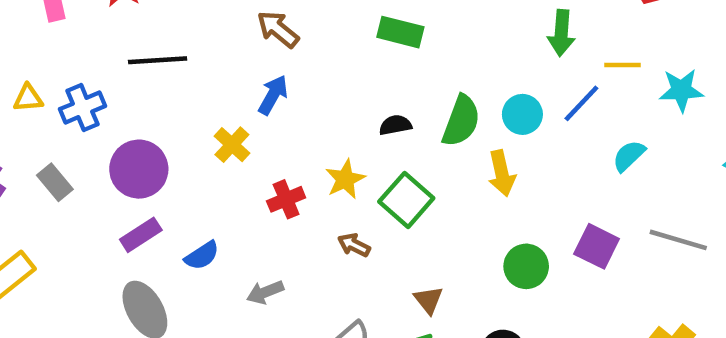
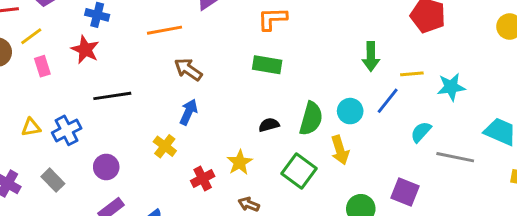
purple circle: (139, 169) -> (106, 167), size x0.7
green square: (406, 200) -> (299, 171), moved
gray line: (678, 240) -> (455, 157), moved

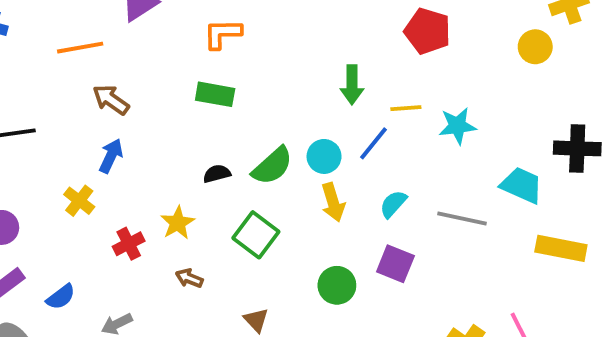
green semicircle: (311, 119) -> (272, 166), turned 32
cyan semicircle: (421, 132) -> (393, 204), moved
yellow arrow: (340, 150) -> (333, 202), moved

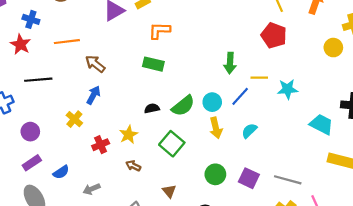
orange line: (80, 48) -> (67, 42), moved
gray line: (462, 218) -> (288, 180), moved
purple square: (395, 264) -> (249, 178), moved

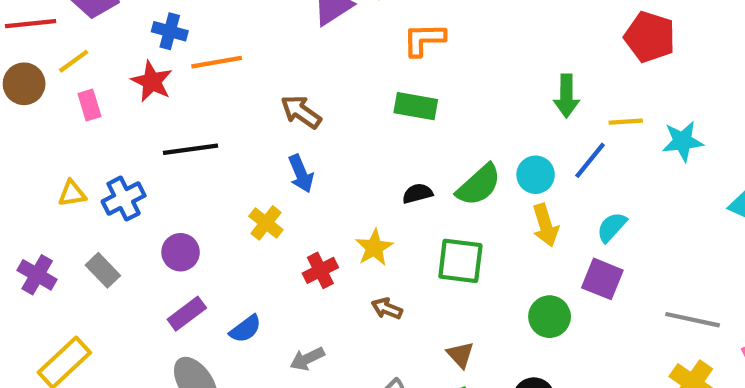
orange line: (67, 42) -> (217, 62), moved
blue arrow: (93, 95) -> (301, 174), turned 132
green square: (172, 144) -> (460, 261), turned -30
purple square: (249, 178) -> (602, 279), moved

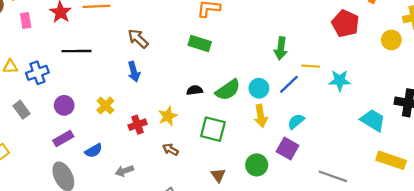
red pentagon: (650, 37) -> (345, 23), moved
yellow cross: (266, 223) -> (105, 106), moved
brown triangle: (460, 355) -> (218, 175), moved

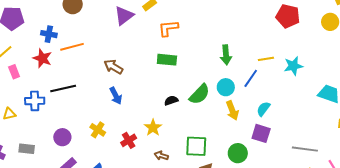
green arrow: (281, 48) -> (226, 55), moved
blue cross: (37, 73) -> (35, 101), moved, turned 30
gray rectangle: (21, 110) -> (27, 149), turned -35
green square: (213, 129) -> (196, 146), moved

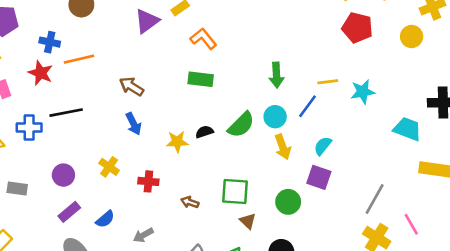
orange L-shape: (168, 28) -> (203, 39), turned 55
yellow star: (153, 128) -> (177, 142), moved, turned 30
red cross: (129, 140) -> (148, 181), turned 35
gray line: (305, 149) -> (375, 199), turned -70

